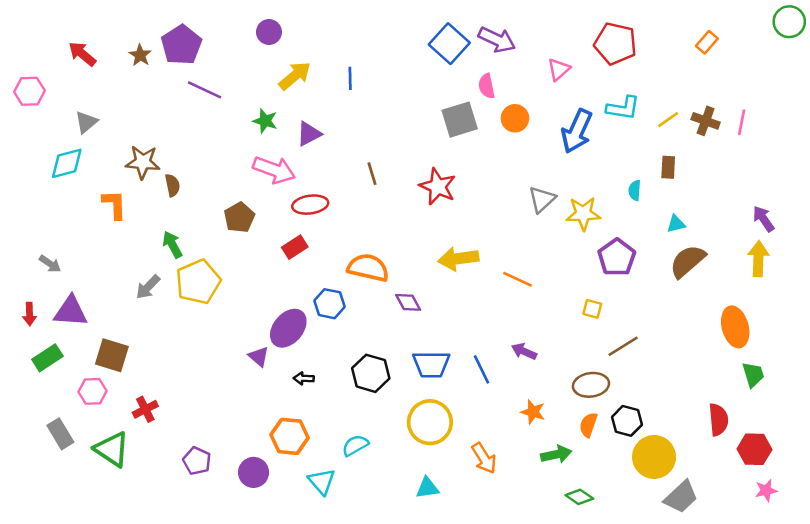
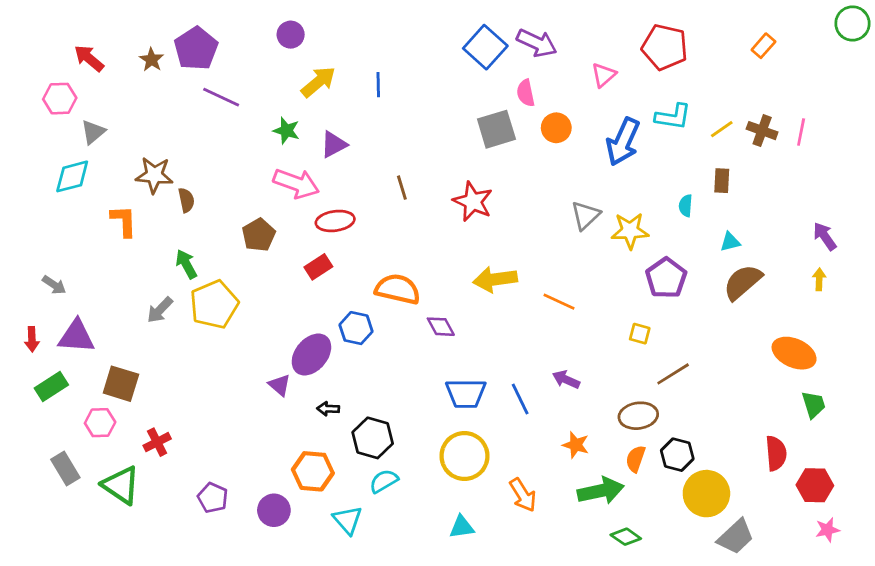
pink hexagon: (29, 91) -> (60, 99), moved
yellow arrow: (758, 259) -> (819, 279), size x0.6
orange ellipse: (735, 327) -> (794, 353), turned -51
black hexagon: (371, 373) -> (373, 438), moved
green arrow: (556, 454) -> (601, 491), size x1.4

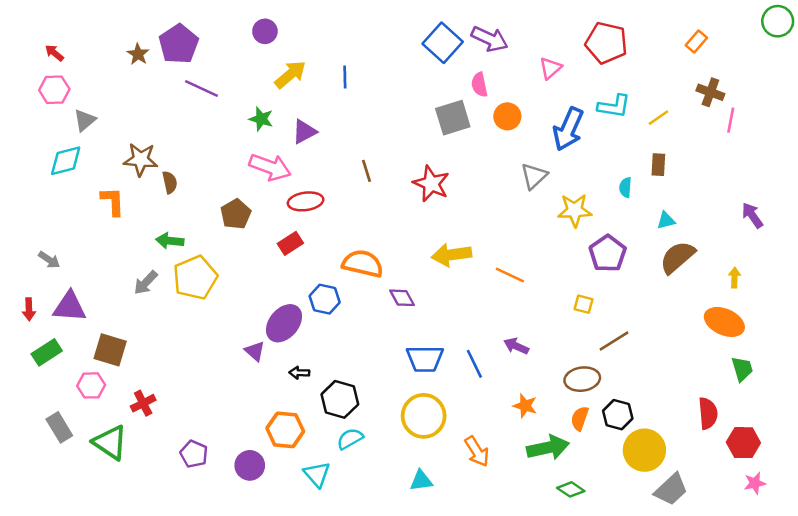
red arrow: (89, 58) -> (54, 53), moved, size x0.7
brown cross: (762, 131) -> (710, 92), moved
gray triangle: (585, 215) -> (534, 176), moved
green arrow: (186, 264) -> (170, 241), turned -56
yellow arrow: (819, 279) -> (735, 278), moved

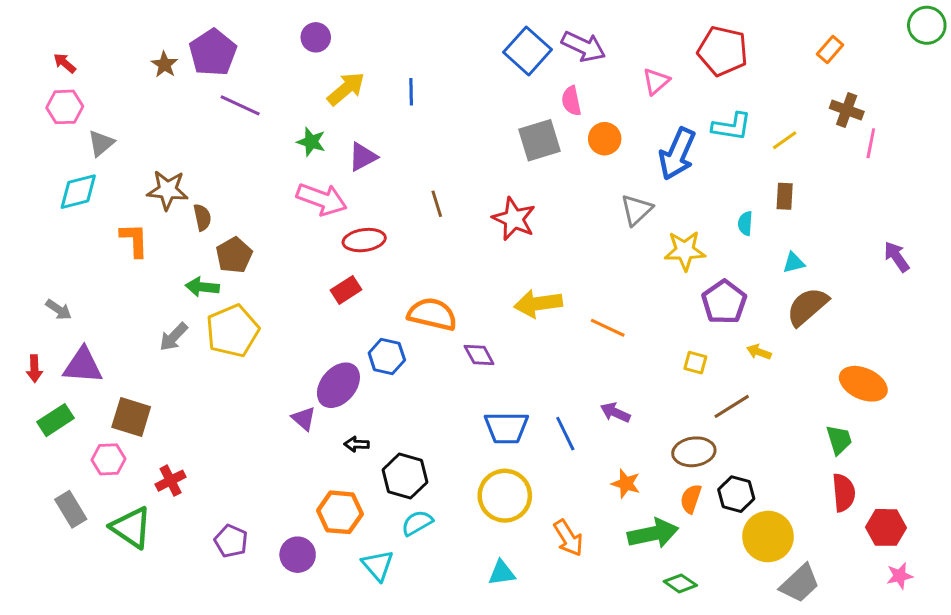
brown pentagon: (236, 214) -> (234, 255), moved
yellow arrow: (735, 278) -> (759, 352), moved, turned -72
green trapezoid: (742, 369) -> (839, 440), moved

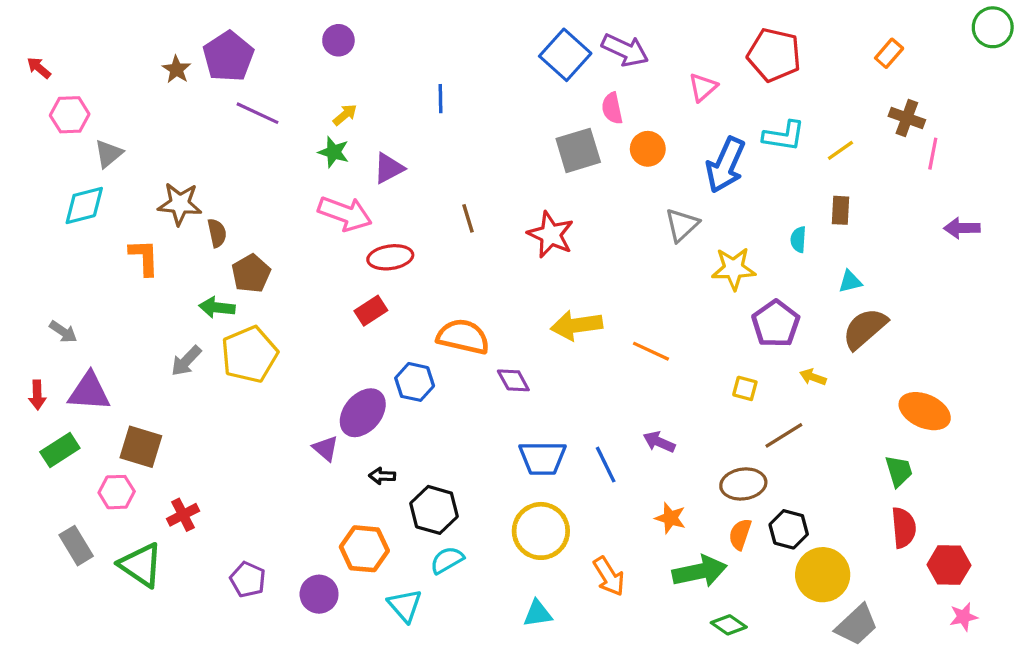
red arrow: (65, 63) -> (39, 68), moved
yellow arrow: (346, 89) -> (345, 115), moved, size x0.6
purple arrow: (897, 257) -> (962, 228), moved, turned -56

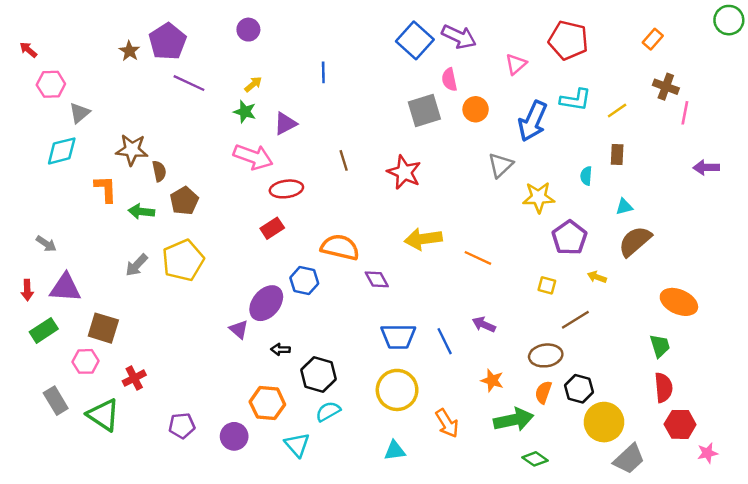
green arrow: (217, 307) -> (141, 212), moved
red hexagon: (949, 565) -> (680, 424), moved
purple pentagon: (248, 580) -> (182, 426), turned -30

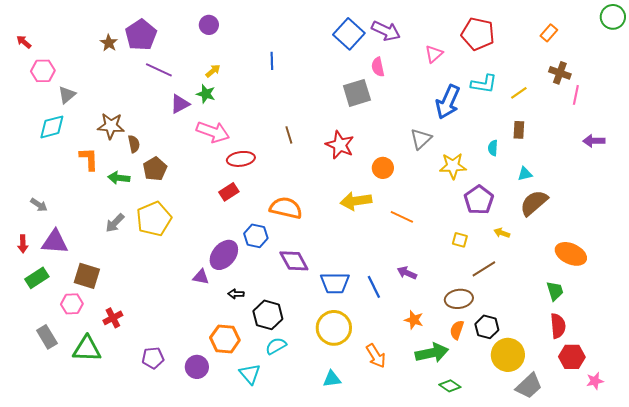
orange circle: (476, 109) -> (383, 168), moved
purple triangle: (285, 124) -> (180, 104), moved
purple diamond: (377, 279) -> (294, 261), moved, size x1.4
purple triangle: (239, 329) -> (201, 277), turned -30
green triangle: (103, 415) -> (87, 349), turned -32

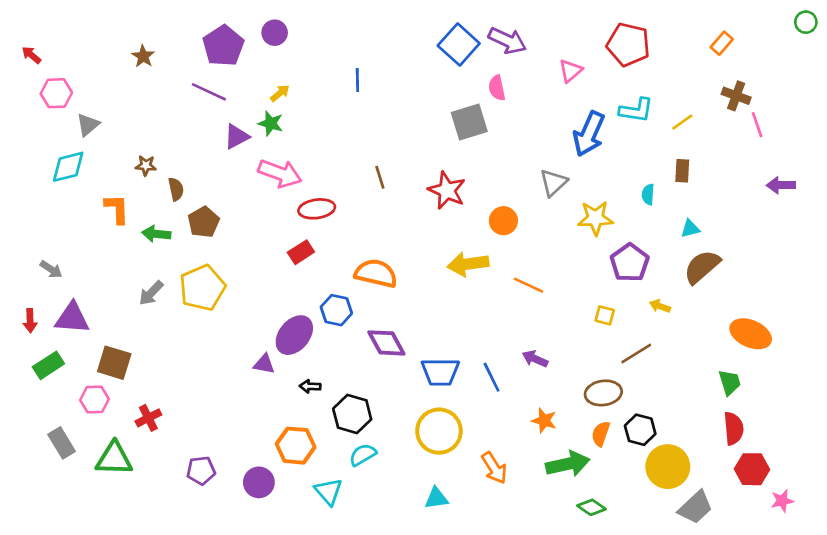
green circle: (613, 17) -> (806, 22), size x0.7
purple pentagon: (141, 35) -> (223, 46), moved
pink line: (576, 95) -> (757, 125), turned -30
brown star: (111, 126) -> (146, 165), size x0.6

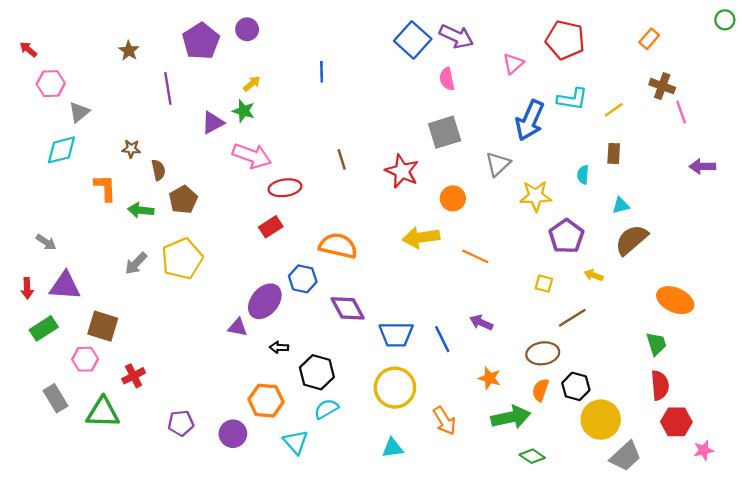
purple line: (209, 92) -> (168, 88), moved, turned 56
gray square: (469, 122) -> (445, 132), moved

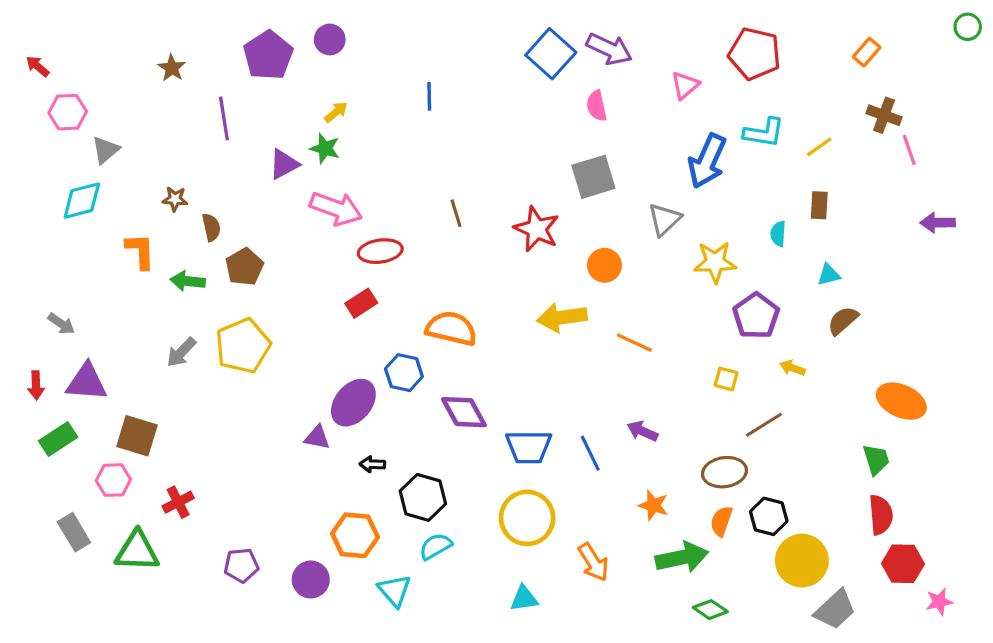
brown semicircle: (631, 240) -> (843, 321), size x0.7

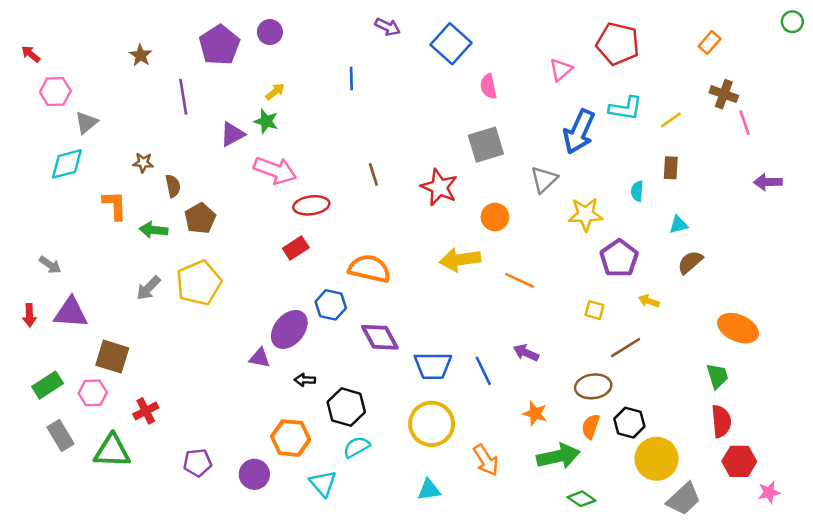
purple arrow: (609, 49) -> (388, 27), moved, size x0.7
green rectangle: (58, 439) -> (48, 385), moved

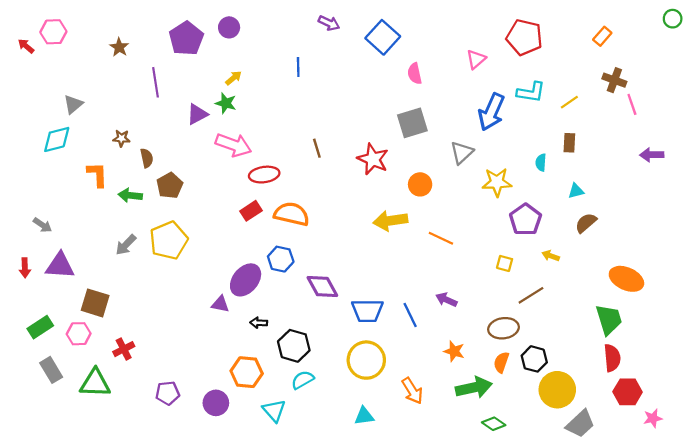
pink hexagon: (55, 92) -> (53, 32), moved
orange semicircle: (369, 269) -> (292, 214), moved
green trapezoid: (717, 376) -> (609, 319), size x1.4

